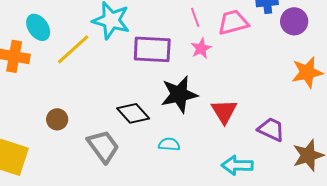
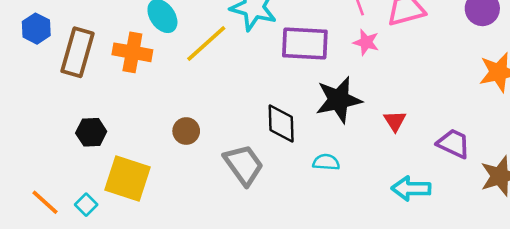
pink star: (201, 48) -> (366, 42), turned -30
red triangle: (224, 111) -> (395, 121), size x0.7
black diamond: (133, 113) -> (281, 124), turned 40

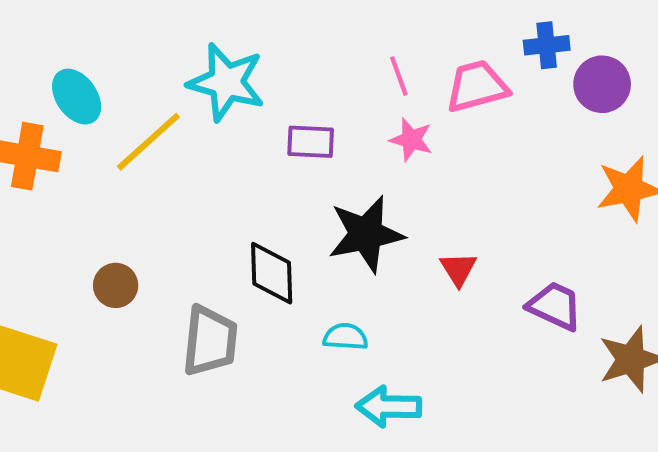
purple rectangle: (305, 44) -> (311, 142), size x0.6
gray trapezoid: (244, 165) -> (210, 341), turned 42
cyan arrow: (411, 188) -> (389, 407), moved

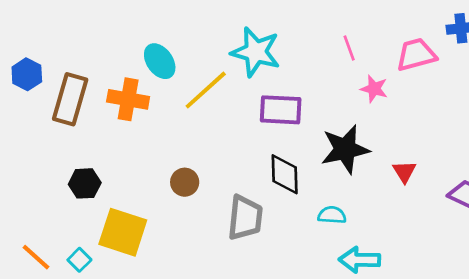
pink line: (399, 76) -> (349, 48), moved
purple rectangle: (311, 142) -> (281, 110), moved, size x1.4

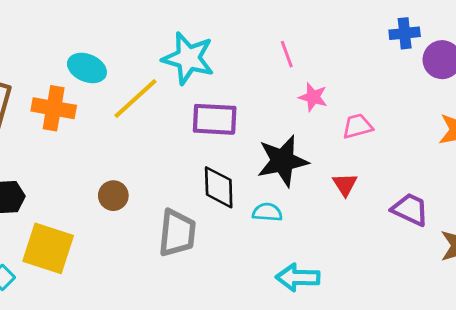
pink trapezoid: (416, 55) -> (357, 126), moved, size x0.7
cyan ellipse: (160, 61) -> (87, 68), turned -32
cyan semicircle: (332, 215) -> (267, 212), moved

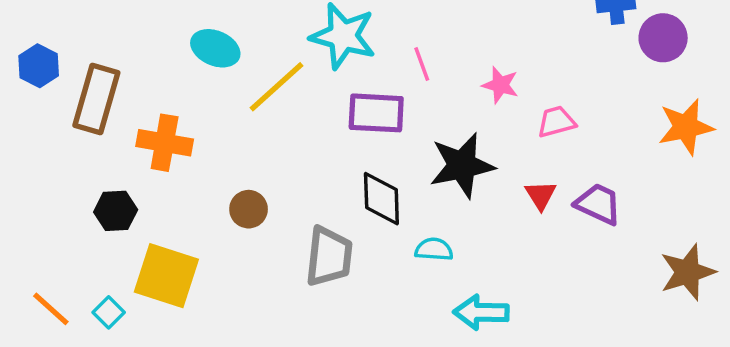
pink line: (287, 54) -> (422, 64), moved
orange cross: (54, 108) -> (165, 143), moved
purple trapezoid: (410, 209) -> (598, 204), moved
cyan semicircle: (267, 212) -> (434, 249), moved

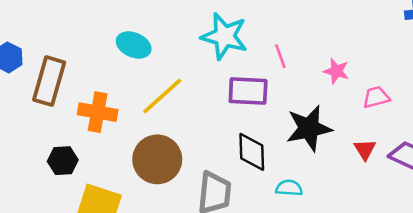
yellow line: (277, 87) -> (162, 96), moved
brown circle: (249, 209) -> (157, 159), size x1.8

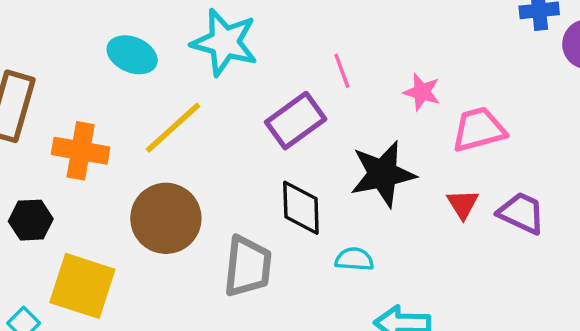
cyan star: (224, 36) -> (225, 42), moved
purple rectangle: (248, 91) -> (296, 121), turned -39
pink trapezoid: (376, 97) -> (479, 129), size x1.4

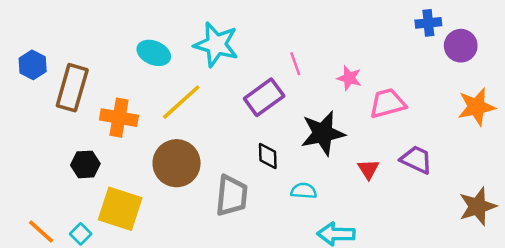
red triangle: (463, 204) -> (368, 169), moved
black diamond: (301, 208) -> (268, 156), size x0.7

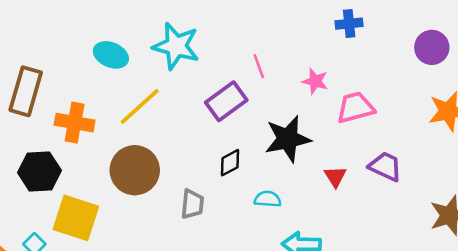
blue cross: (428, 23) -> (349, 24), moved
black diamond: (268, 156) -> (230, 163), turned 64
black hexagon: (85, 164) -> (39, 171), size x1.4
gray trapezoid: (232, 196) -> (192, 204), size x0.7

